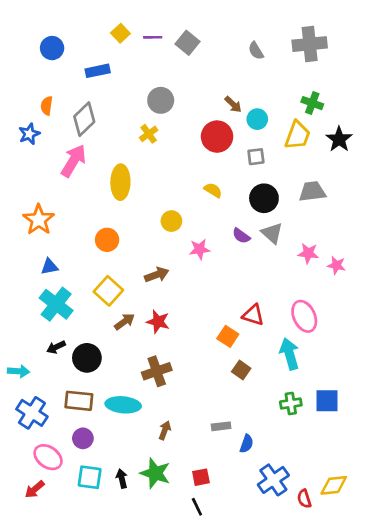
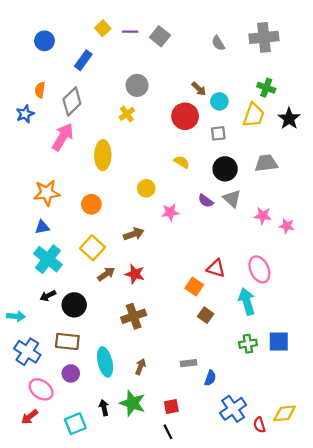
blue rectangle: (98, 71) -> (83, 60), turned -42
orange star: (39, 220) -> (47, 193), moved, turned 30
cyan ellipse: (123, 405) -> (105, 362), moved, turned 72
cyan square: (90, 477) -> (75, 424), moved, turned -30

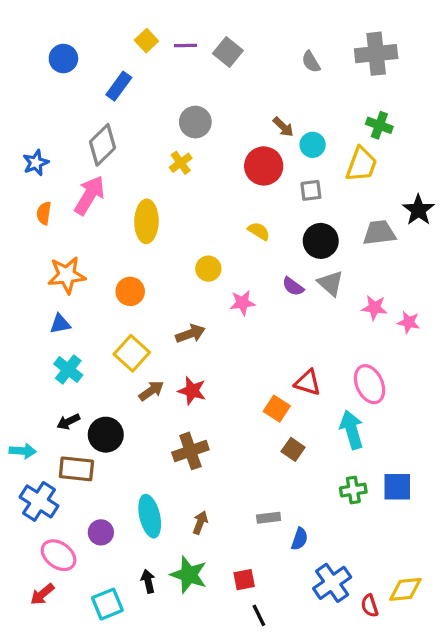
orange semicircle: (40, 90) -> (44, 213), moved
black star: (289, 119) -> (418, 210), moved
cyan cross: (48, 259) -> (68, 370), size x0.7
brown rectangle: (67, 341) -> (76, 469), moved
black line: (168, 432) -> (259, 615), moved

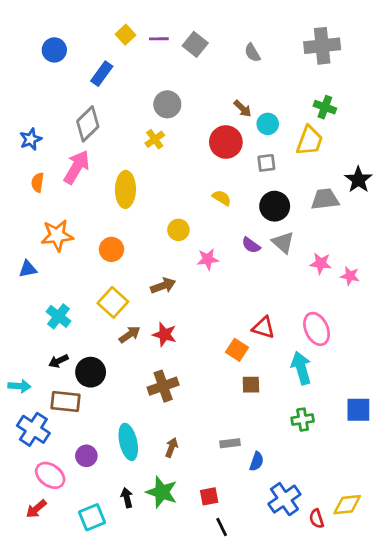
gray semicircle: (311, 62) -> (252, 53), moved
blue triangle: (60, 324) -> (28, 269), moved
brown square: (293, 449) -> (251, 385), turned -36
blue square: (397, 487) -> (358, 410), moved

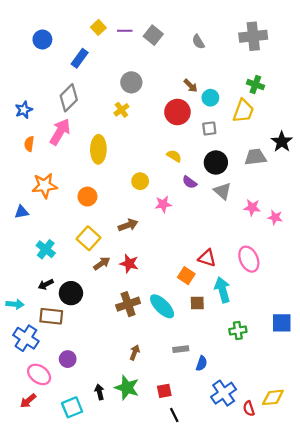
purple semicircle: (251, 245) -> (190, 182), moved
cyan arrow: (301, 368) -> (222, 290), moved
cyan ellipse: (128, 442) -> (162, 306), moved, turned -32

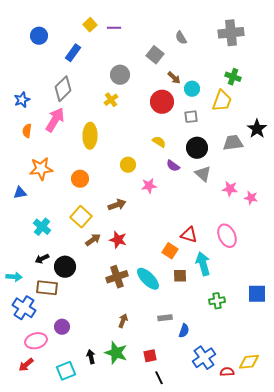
gray square: (153, 35) -> (155, 55), moved
pink ellipse: (39, 374) -> (36, 341), turned -50
red semicircle: (249, 408) -> (227, 372), turned 104

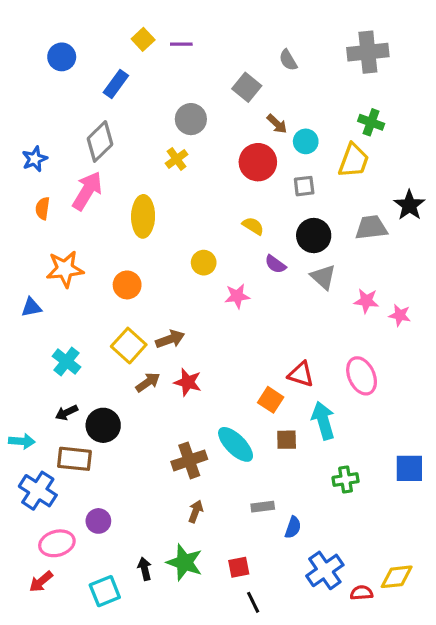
brown arrow: (117, 205) -> (170, 339), moved
brown cross: (117, 277) -> (189, 460), moved

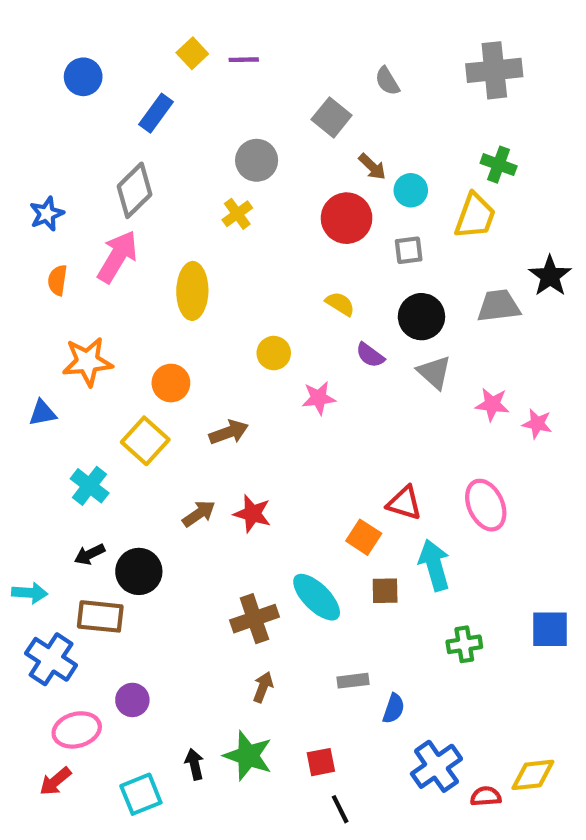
brown arrow: (170, 339) -> (229, 432), moved
yellow square: (129, 346) -> (145, 441), moved

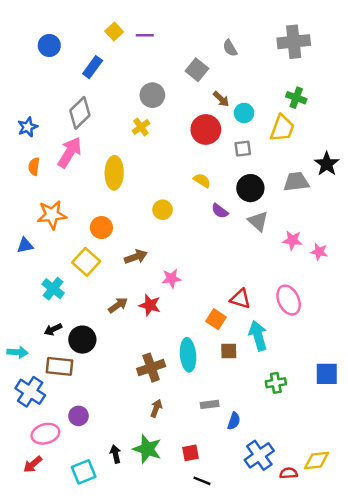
pink star: (319, 398) -> (171, 278), moved
cyan ellipse: (317, 597) -> (188, 355), turned 40
black line: (340, 809) -> (202, 481), turned -42

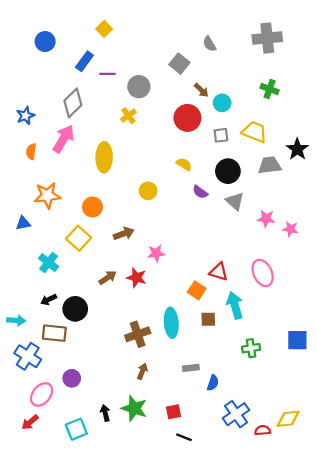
purple line: (145, 35) -> (108, 74), moved
yellow trapezoid: (282, 128) -> (255, 132), moved, turned -88
pink ellipse: (45, 434) -> (42, 394), turned -35

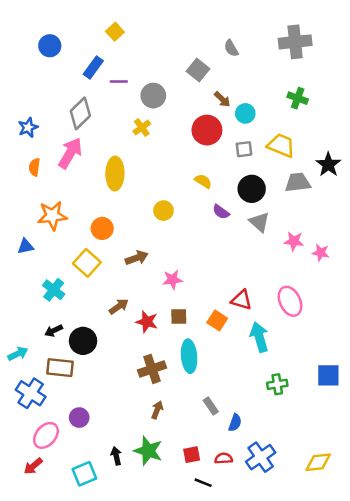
red star: (137, 278) -> (147, 322), moved
brown square: (208, 319) -> (179, 317), moved
cyan arrow: (16, 320) -> (18, 354), turned -30
gray rectangle: (191, 368) -> (211, 406), turned 63
red semicircle: (263, 430) -> (224, 458), moved

